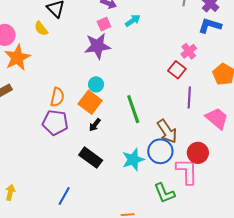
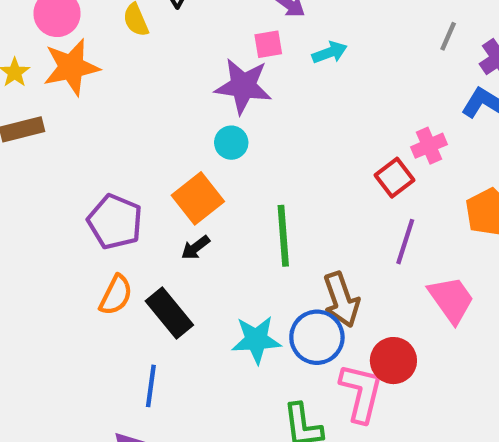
cyan circle: (96, 84) -> (231, 143), moved
orange semicircle: (57, 97) -> (116, 295), moved
blue line: (64, 196) -> (151, 386), moved, turned -36

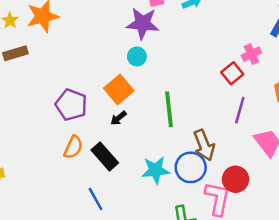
blue line: (151, 386) -> (96, 199), turned -35

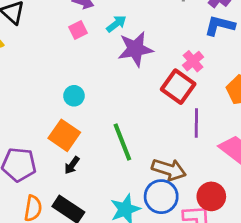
purple star: (143, 23) -> (135, 49), moved
red square: (232, 73) -> (178, 87), size x1.4
brown arrow: (204, 145) -> (169, 170), turned -36

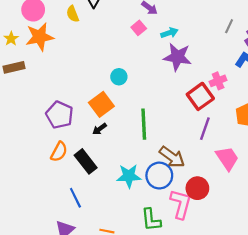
pink square: (78, 30) -> (139, 28), turned -32

